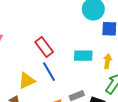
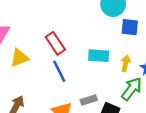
yellow triangle: (27, 81) -> (19, 58), moved

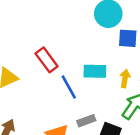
blue line: (59, 71) -> (69, 87), moved

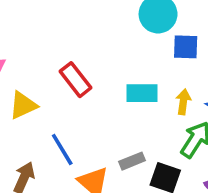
blue line: (69, 87) -> (62, 150), moved

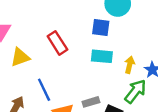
blue square: (186, 47) -> (101, 27), moved

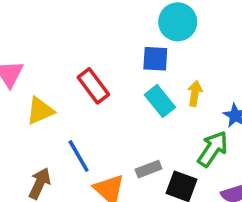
cyan rectangle: (102, 56) -> (160, 101), turned 50
yellow arrow: (130, 65) -> (195, 93), moved

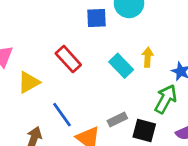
blue square: (155, 59) -> (97, 18), moved

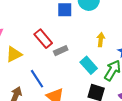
cyan rectangle: (121, 66) -> (89, 65), moved
gray rectangle: (117, 120) -> (61, 51), moved

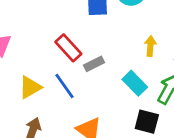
yellow triangle: (14, 54) -> (30, 87), moved
blue line: (37, 79) -> (65, 86), moved

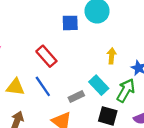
gray rectangle: (94, 64) -> (76, 96), moved
yellow triangle: (30, 87) -> (15, 87), turned 36

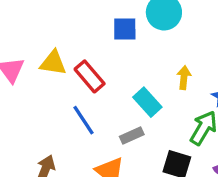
cyan rectangle: (99, 85) -> (147, 102), moved
yellow triangle: (15, 87) -> (53, 63), moved

